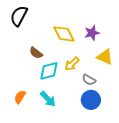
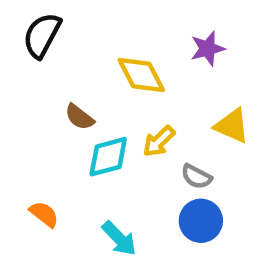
purple star: (92, 33) -> (207, 49), moved
orange semicircle: (20, 97) -> (44, 214), turned 96
cyan arrow: (48, 99) -> (119, 238), moved

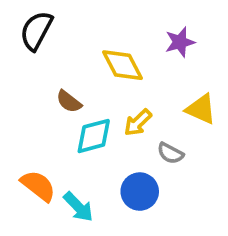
orange semicircle: (44, 214) -> (38, 186), size x1.4
blue circle: (201, 221) -> (140, 192), moved
cyan arrow: (119, 238) -> (78, 207), moved

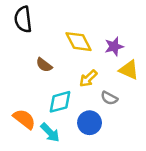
black semicircle: (36, 31) -> (23, 19), turned -35
purple star: (180, 42) -> (114, 46), moved
cyan diamond: (94, 136) -> (60, 102), moved

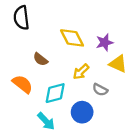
orange semicircle: (24, 119) -> (22, 84), moved

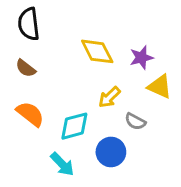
brown semicircle: (40, 59) -> (26, 68), moved

